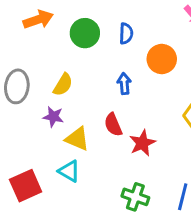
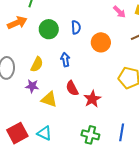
blue arrow: (124, 84) -> (65, 60), moved
cyan triangle: (69, 171) -> (44, 133), moved

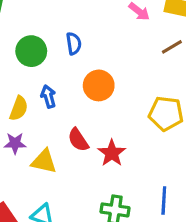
orange circle: (101, 42) -> (99, 85), moved
blue arrow: (65, 60) -> (48, 96), moved

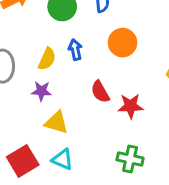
red star: (112, 153) -> (131, 106), turned 30
yellow triangle: (44, 161) -> (56, 122), moved

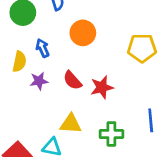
purple star: (41, 91) -> (39, 81), moved
yellow triangle: (56, 122) -> (71, 124), moved

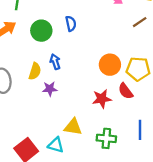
orange circle: (83, 33) -> (110, 65), moved
red semicircle: (72, 80) -> (126, 91), moved

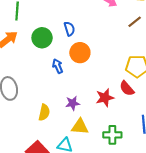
orange circle: (110, 65) -> (80, 53), moved
yellow semicircle: (35, 71) -> (44, 112), moved
purple star: (50, 89) -> (73, 103), moved

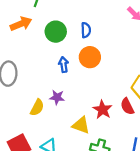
red star: (105, 98) -> (103, 110), turned 30
purple star: (73, 103) -> (57, 97), moved
yellow triangle: (80, 127) -> (81, 125), moved

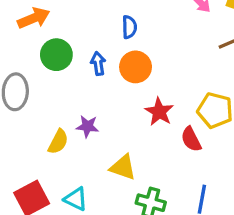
green circle: (56, 32) -> (56, 55), moved
blue arrow: (64, 65) -> (98, 63), moved
red star: (103, 110) -> (159, 112), moved

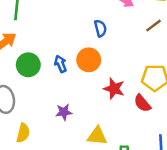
blue semicircle: (129, 27) -> (100, 28), moved
yellow semicircle: (58, 142) -> (23, 133), moved

